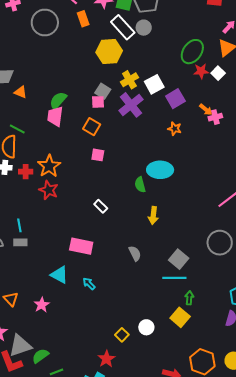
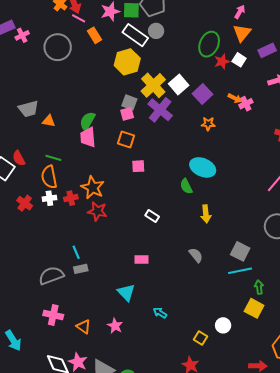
yellow cross: (129, 80) -> (153, 85), size x1.4
cyan ellipse: (160, 170) -> (203, 167), turned 35
pink rectangle: (81, 246) -> (141, 260), size x0.6
cyan triangle: (59, 275) -> (126, 292), turned 30
cyan arrow: (89, 284) -> (160, 313), moved

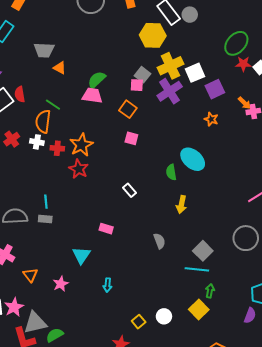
pink trapezoid: (88, 137) -> (92, 95), turned 85
cyan arrow: (160, 313) -> (107, 285), turned -136

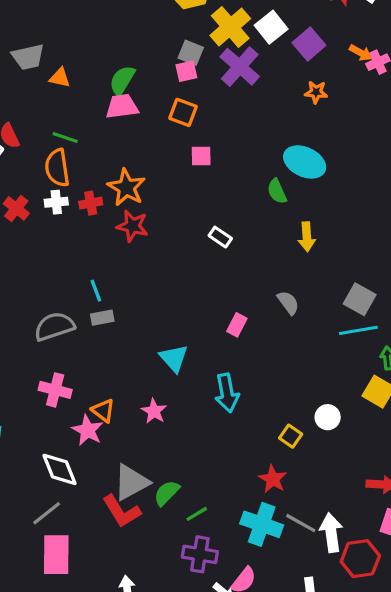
pink rectangle: (106, 229) -> (237, 325), moved, turned -64
cyan arrow: (107, 285) -> (227, 393), size x1.6
pink star: (14, 307) -> (88, 430), moved

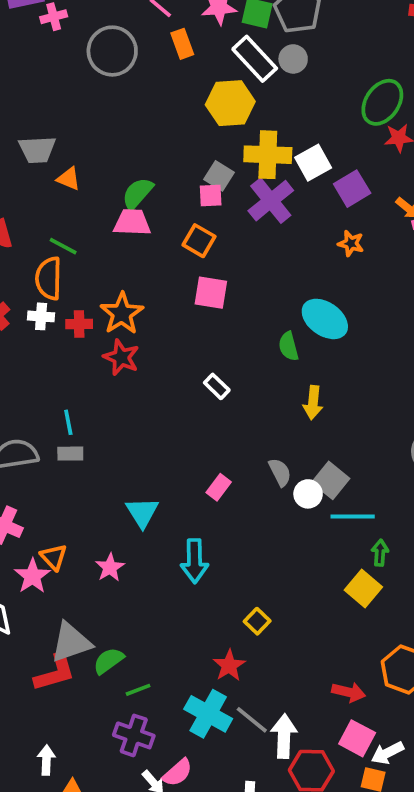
yellow cross: (230, 27) -> (268, 155), turned 33
pink square: (201, 156) -> (211, 293), size x1.4
gray square: (360, 299) -> (331, 480), moved
white circle: (328, 417) -> (308, 494), moved
red L-shape: (121, 511) -> (55, 673), turned -84

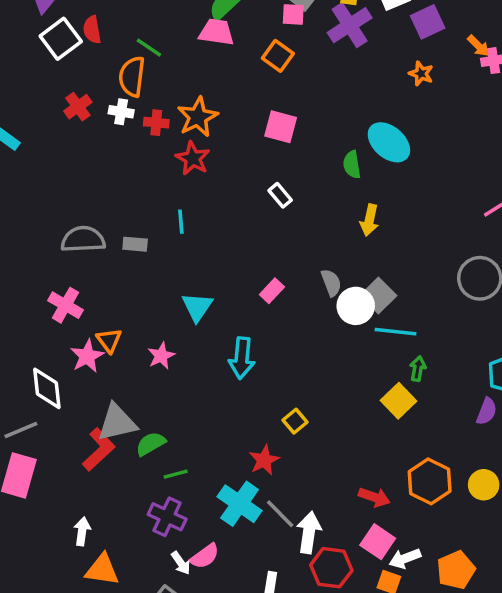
pink square: (211, 293) -> (281, 127), moved
cyan line: (68, 422) -> (181, 222), moved
white circle: (308, 494) -> (356, 306), size x1.4
red L-shape: (55, 673) -> (99, 449), turned -33

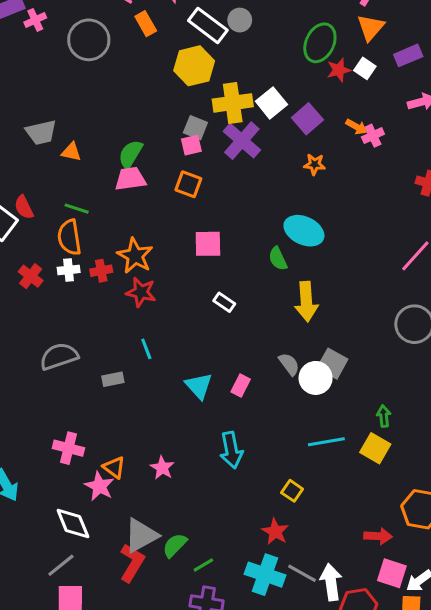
yellow arrow: (369, 220) -> (306, 302), size x1.4
gray semicircle: (83, 239) -> (59, 356), moved
cyan triangle: (197, 307) -> (199, 386), moved
cyan line: (396, 332) -> (326, 442), moved

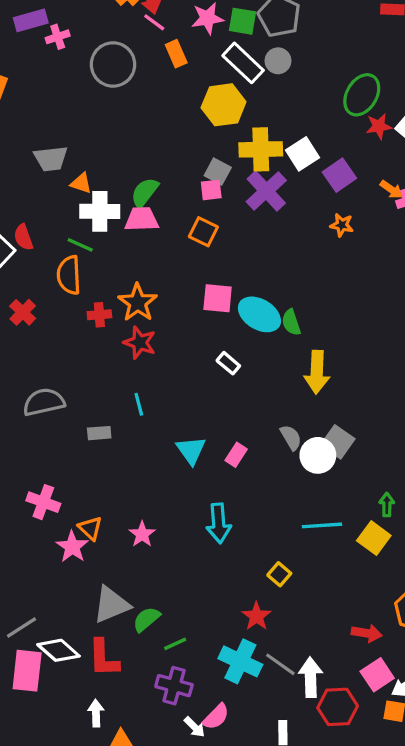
cyan ellipse: (304, 231) -> (259, 314), moved
white cross: (69, 270) -> (100, 211), moved, size x1.6
white diamond: (73, 523) -> (58, 650), moved, turned -33
red L-shape: (132, 563) -> (104, 658), moved, turned 141
pink square: (392, 573) -> (377, 675), turned 32

